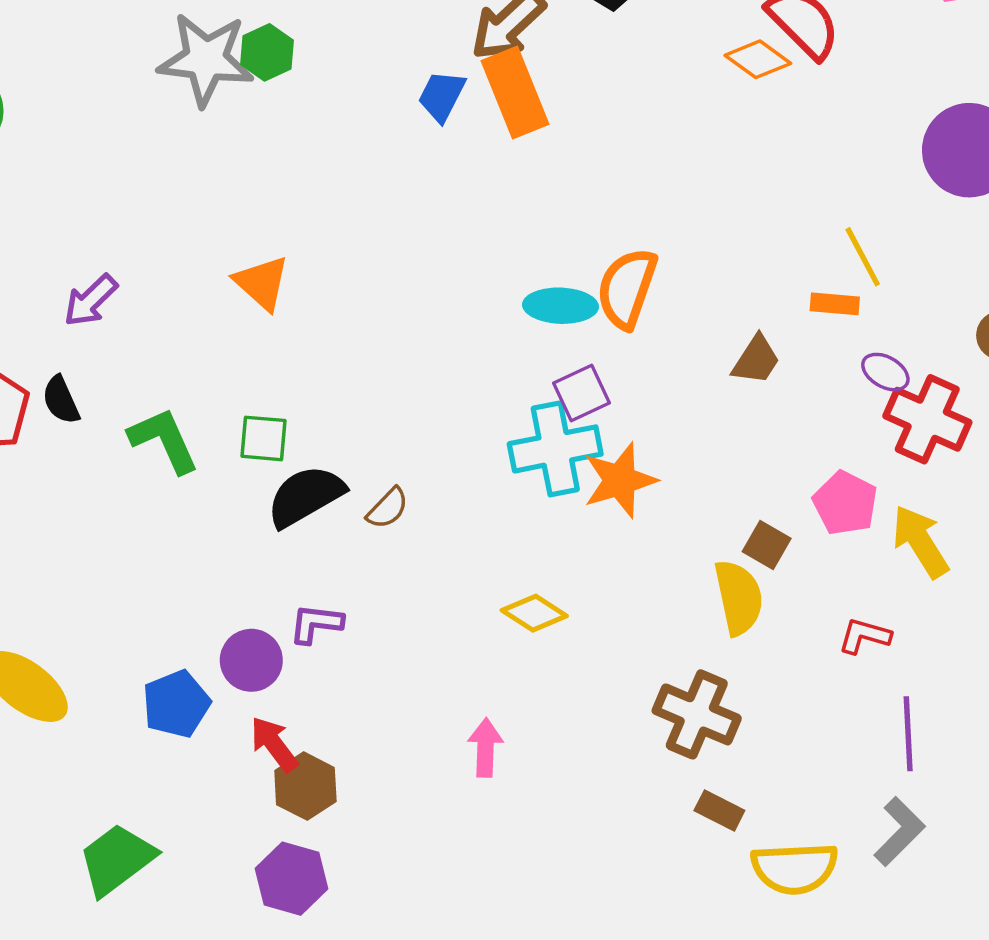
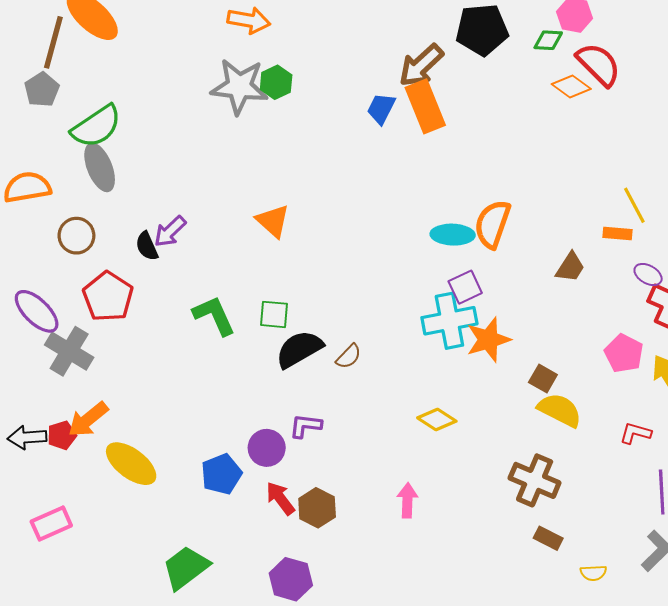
black semicircle: (61, 400) -> (147, 246), moved
brown square: (767, 545) -> (543, 379), moved
yellow semicircle: (739, 597) -> (560, 410), turned -51
brown hexagon: (305, 786) -> (317, 508), moved
yellow semicircle: (795, 868) -> (593, 573), size x0.5

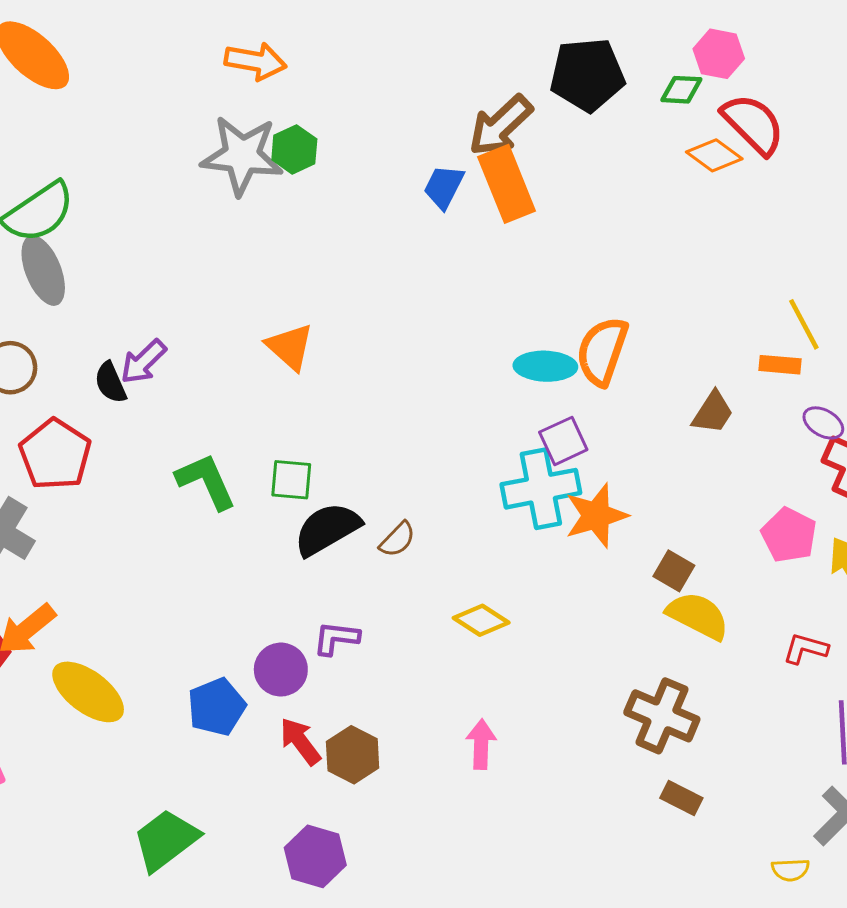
yellow diamond: (437, 420) -> (481, 620), moved
yellow semicircle: (593, 573) -> (790, 870), moved

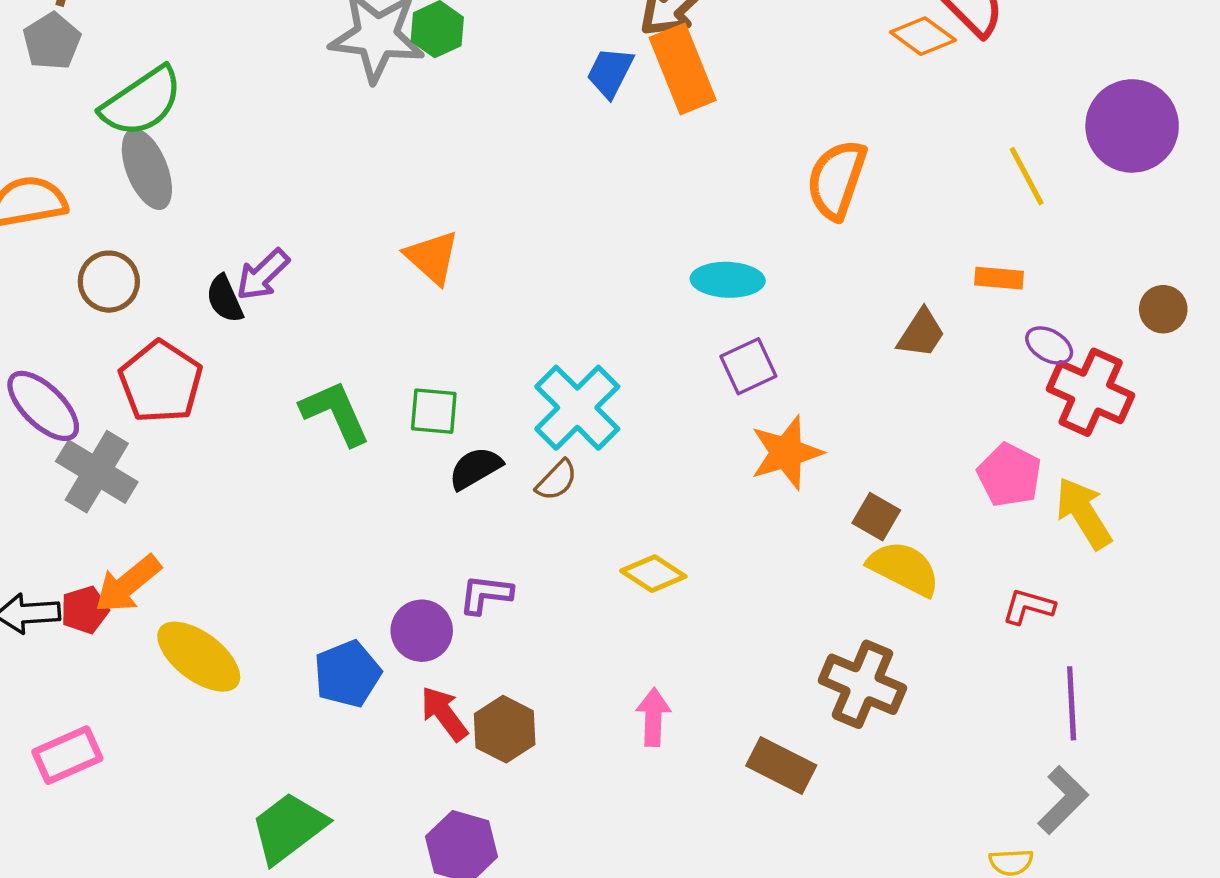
yellow line: (804, 324) -> (1027, 176), moved
orange semicircle: (602, 351) -> (837, 180), moved
cyan cross: (541, 489) -> (577, 408), moved, turned -34
black semicircle: (327, 529) -> (475, 468), size x0.7
brown rectangle: (681, 798) -> (781, 765), moved, size x1.4

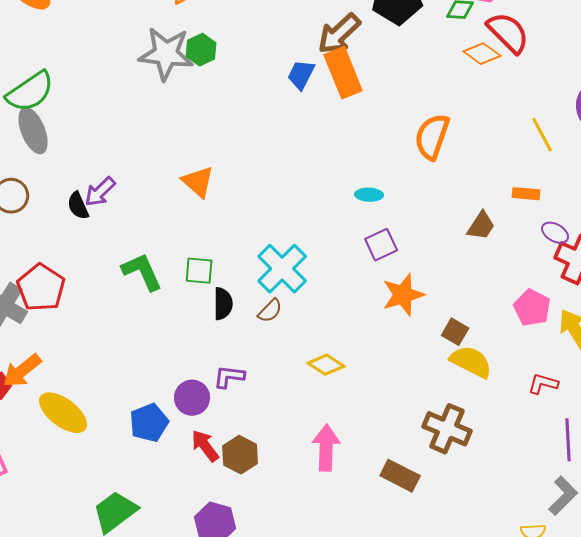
cyan ellipse: (728, 280) -> (369, 195), size x0.7
red pentagon: (161, 382) -> (41, 288), moved
black semicircle: (475, 468) -> (223, 304), turned 120
pink arrow: (653, 717) -> (326, 448), size x1.4

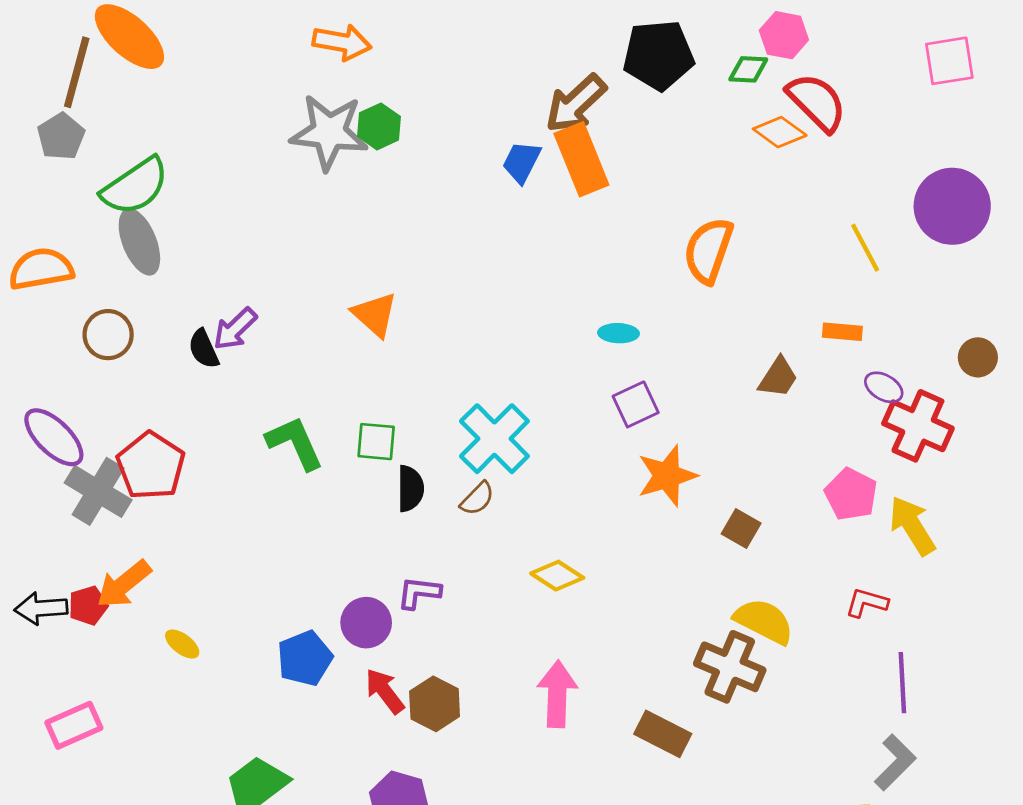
yellow semicircle: (471, 362) -> (764, 621), moved
yellow ellipse: (63, 413) -> (182, 644), size x0.5

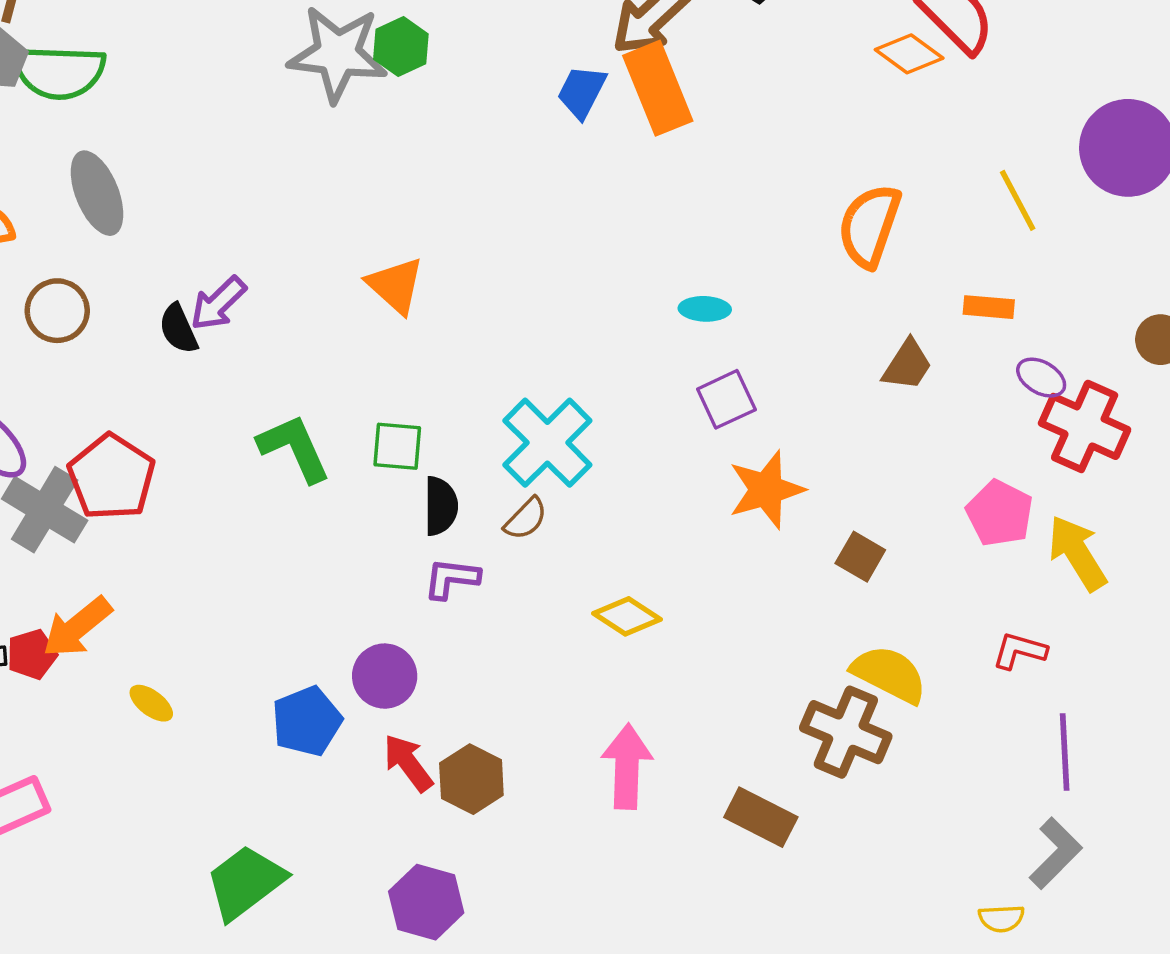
green semicircle: (135, 186) -> (59, 72), moved, turned 36
orange semicircle: (708, 250) -> (869, 226), moved
purple L-shape: (419, 593) -> (452, 578), moved

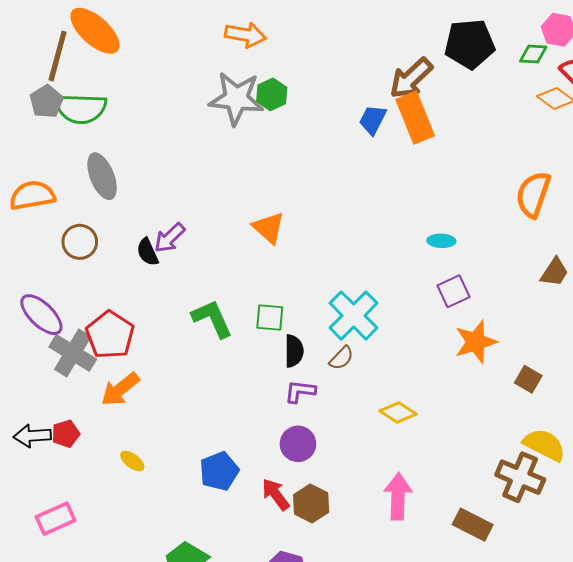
orange arrow: (77, 627) -> (120, 389), moved
purple circle: (385, 676) -> (298, 444), moved

